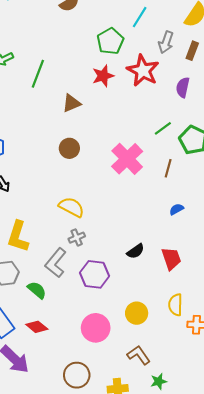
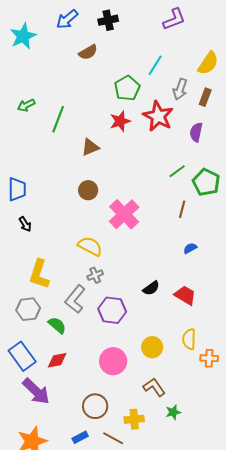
pink cross: (127, 159) -> (124, 214), moved
red trapezoid: (171, 259) -> (185, 295), turned -40
red diamond: (37, 327) -> (57, 360), turned -50

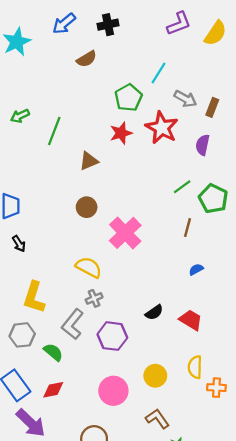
yellow semicircle: (208, 63) -> (215, 33), moved
gray arrow: (180, 89) -> (185, 99), turned -80

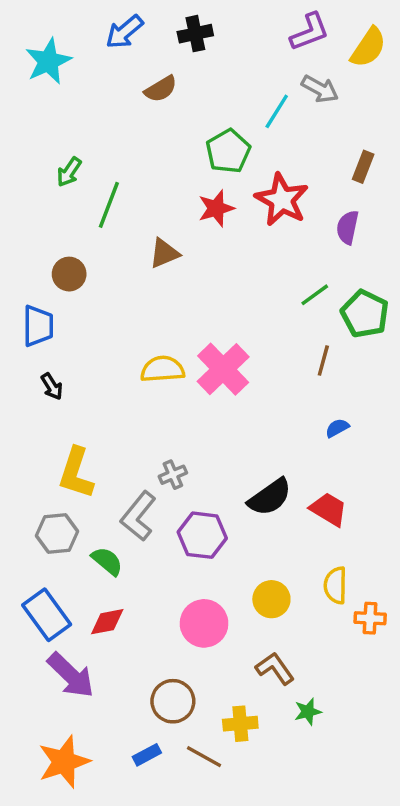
gray arrow: (185, 99) -> (320, 89), moved
green arrow: (20, 116) -> (69, 172), moved, turned -30
brown circle: (87, 207) -> (69, 274), moved
yellow semicircle: (89, 267) -> (163, 369), moved, turned -32
black semicircle: (154, 312) -> (270, 497), size x1.5

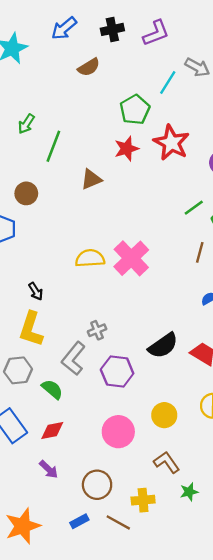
purple L-shape: (310, 32) -> (156, 33), moved
black arrow: (52, 386) -> (36, 291), moved
purple arrow: (71, 675) -> (49, 469), moved, size x0.6

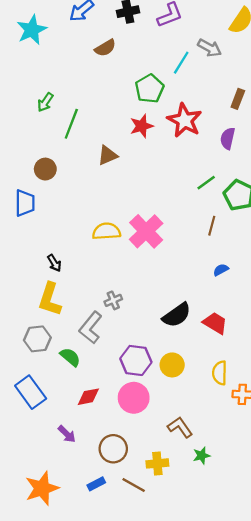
purple hexagon: (117, 372) -> (136, 360), moved
yellow circle: (164, 415) -> (172, 365), moved
red diamond: (52, 430) -> (88, 397), moved

